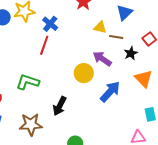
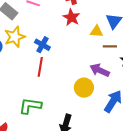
yellow triangle: (100, 27) -> (97, 31), moved

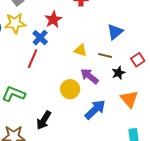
red star: (71, 17) -> (53, 19), moved
yellow triangle: (97, 31) -> (81, 50), moved

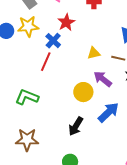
yellow triangle: (81, 50) -> (94, 53), turned -32
black arrow: (44, 120) -> (76, 126), moved

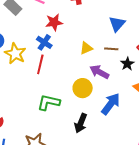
red star: (66, 22) -> (54, 22), turned 30
yellow star: (28, 26) -> (15, 54), moved, turned -30
green L-shape: (27, 97) -> (49, 102), moved

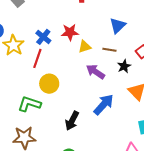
red star: (54, 22) -> (70, 32), moved
yellow circle: (83, 88) -> (49, 84), moved
green L-shape: (49, 102) -> (29, 104), moved

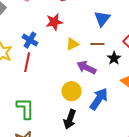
red star: (70, 32) -> (54, 22), moved
yellow circle: (49, 84) -> (71, 91), moved
green L-shape: (29, 104) -> (25, 108), turned 80

